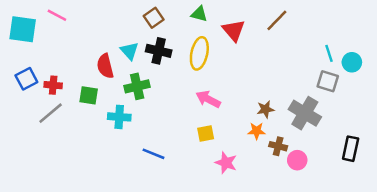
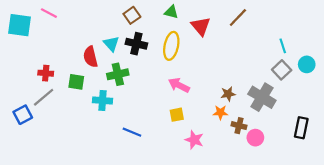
cyan circle: (352, 62) -> (307, 64), moved
blue square: (26, 79) -> (23, 115), moved
gray square: (328, 81) -> (282, 70), turned 30

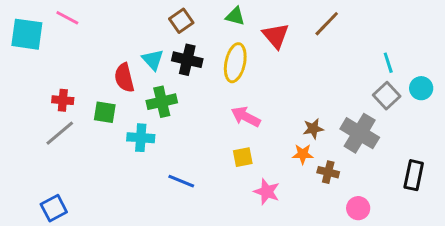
blue square: (23, 115) -> (54, 208), moved
pink circle: (255, 138) -> (358, 208), moved

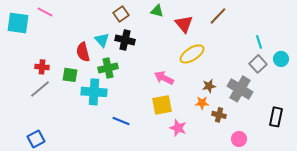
yellow ellipse: (235, 63) -> (192, 54), moved, turned 45
cyan cross: (141, 138) -> (94, 92), size x1.4
yellow square: (243, 157) -> (162, 105), size x1.5

